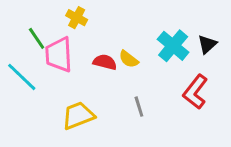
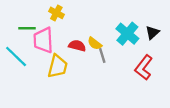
green line: (37, 38) -> (27, 28), turned -56
gray line: (139, 107) -> (102, 55), moved
yellow trapezoid: (78, 116) -> (58, 66), moved, turned 125

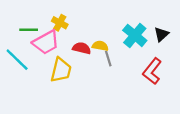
yellow cross: (56, 13) -> (60, 23), moved
pink trapezoid: (43, 40) -> (46, 42), turned -116
yellow semicircle: (95, 43) -> (100, 46), turned 152

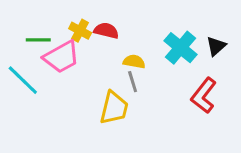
red semicircle: (82, 48) -> (106, 31), moved
gray line: (108, 59) -> (133, 82), moved
yellow trapezoid: (61, 70) -> (114, 108), moved

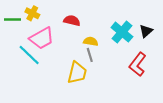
yellow cross: (80, 31) -> (32, 13), moved
green line: (38, 40) -> (13, 20), moved
cyan line: (23, 80) -> (29, 55), moved

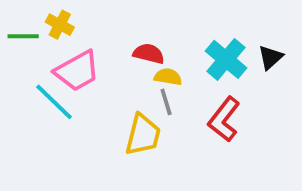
red semicircle: (72, 21) -> (149, 54), moved
red L-shape: (138, 64) -> (224, 119), moved

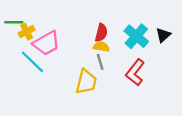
yellow cross: (60, 25) -> (27, 32), moved, turned 35
red semicircle: (149, 54) -> (101, 33), moved, turned 90

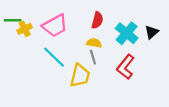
red semicircle: (101, 33) -> (97, 20), moved
pink trapezoid: (46, 43) -> (55, 26), moved
cyan line: (32, 62) -> (54, 57), moved

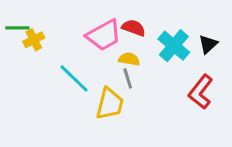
red semicircle: (97, 20) -> (134, 28), turned -84
pink trapezoid: (55, 26) -> (104, 35), moved
red L-shape: (126, 67) -> (201, 92), moved

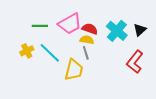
green line: (17, 28) -> (40, 26), moved
red semicircle: (134, 28) -> (90, 29), moved
yellow cross: (34, 40) -> (27, 51), moved

